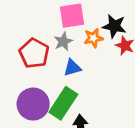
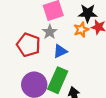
orange star: (93, 38) -> (81, 30), moved

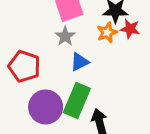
red pentagon: (28, 45) -> (24, 66), moved

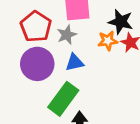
red pentagon: (24, 66) -> (36, 27), moved
purple circle: (46, 107) -> (37, 64), moved

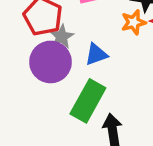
gray star: (67, 35) -> (62, 37), moved

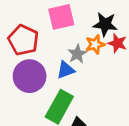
gray star: (62, 37) -> (77, 54), moved

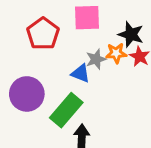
blue triangle: (66, 70) -> (80, 73), turned 30
purple circle: (30, 76) -> (27, 94), moved

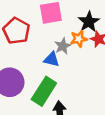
black star: (131, 34) -> (89, 22), turned 30

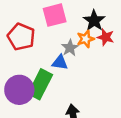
green rectangle: (44, 91) -> (40, 84), moved

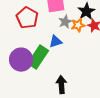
gray star: (70, 48) -> (65, 22), moved
blue triangle: (60, 62) -> (56, 41), turned -32

